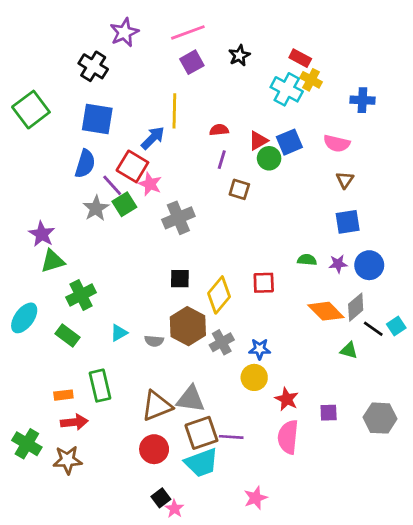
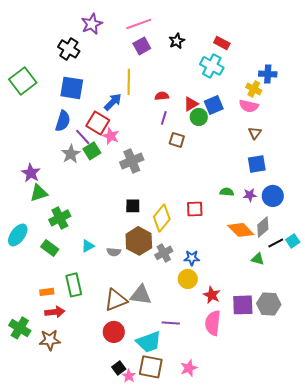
yellow cross: (311, 80) -> (254, 89), moved
black line: (373, 329) -> (276, 243), turned -63
purple square: (329, 413) -> (243, 305), size x1.6
gray hexagon: (380, 418) -> (269, 304), moved
brown square: (201, 433) -> (151, 367), moved, turned 30

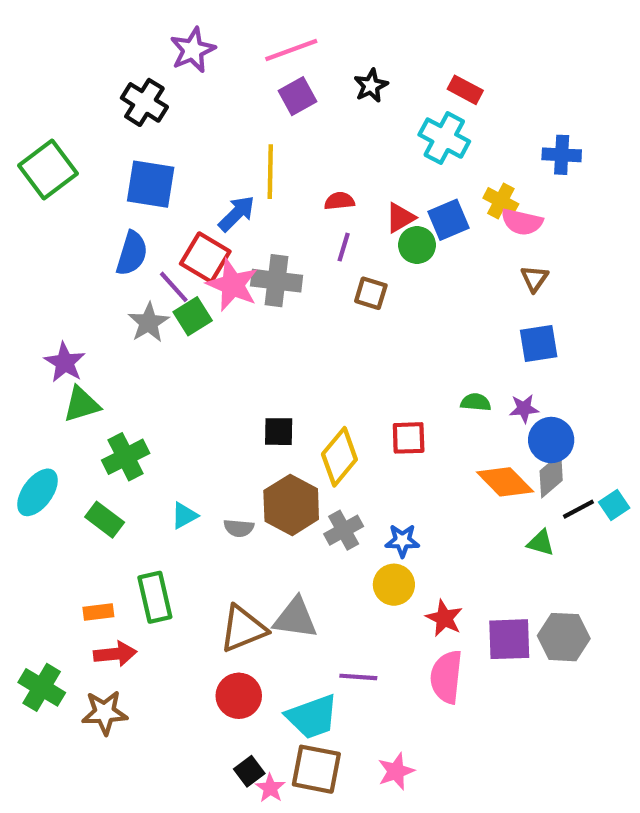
yellow cross: (254, 89) -> (501, 201), moved
pink star: (111, 136) -> (232, 285), size x1.4
gray cross: (132, 161) -> (277, 281), moved, turned 30
blue circle: (273, 196) -> (551, 440), moved

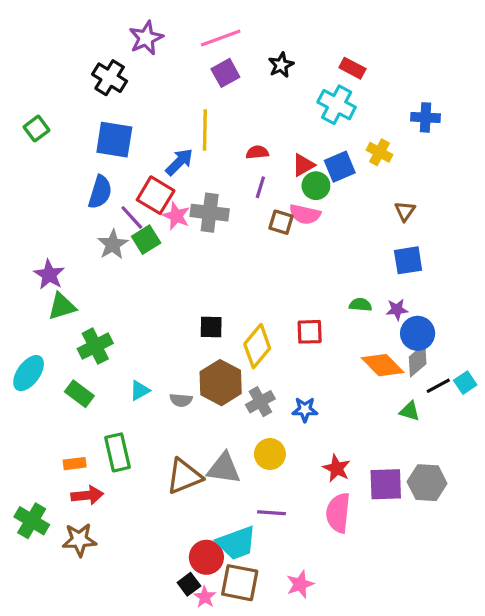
green square: (48, 170) -> (36, 129), size x0.6
pink semicircle: (522, 222) -> (305, 214), moved
pink star: (232, 285) -> (176, 216), size x0.7
yellow circle: (394, 585) -> (270, 454), moved
red circle: (239, 696) -> (206, 557), moved

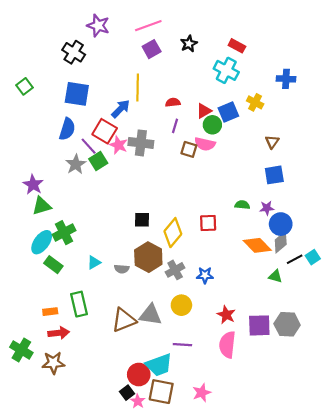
purple star: (146, 38) -> (98, 26), turned -30
cyan ellipse: (29, 373) -> (42, 242), moved

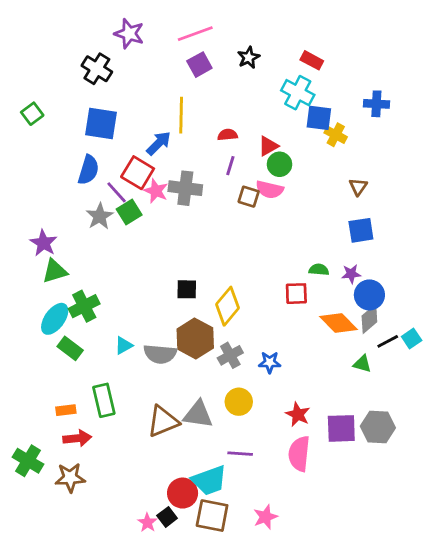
blue square: (228, 112) -> (319, 118), moved, turned 30
red square: (208, 223) -> (296, 294), moved
gray semicircle: (122, 269) -> (160, 354), size x1.6
pink star: (138, 401) -> (147, 523), moved

